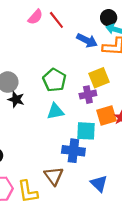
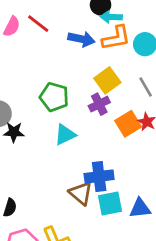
cyan square: (86, 131) -> (110, 203), moved
brown triangle: (54, 176) -> (81, 193), moved
blue triangle: (99, 183) -> (140, 208), turned -36

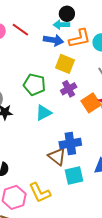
cyan arrow: (111, 17) -> (61, 25), moved
yellow square: (107, 80) -> (65, 64), moved, turned -30
cyan square: (110, 203) -> (74, 176), moved

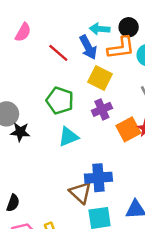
black circle: (67, 14) -> (129, 27), moved
red line: (20, 30) -> (58, 53), moved
blue arrow: (53, 40) -> (88, 47), turned 48

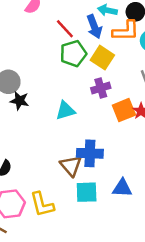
green pentagon: (60, 101) -> (73, 54), moved, turned 30

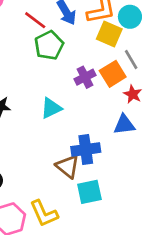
yellow square: (102, 58) -> (109, 34), moved
orange square: (124, 110) -> (113, 74), moved
blue triangle: (122, 188) -> (124, 125), moved

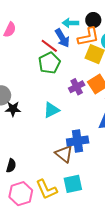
red line: (35, 20) -> (49, 46), moved
cyan square: (89, 192) -> (73, 184), moved

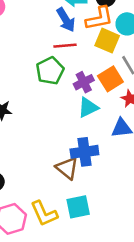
red line: (49, 46) -> (65, 46), moved, turned -42
green pentagon: (49, 63) -> (50, 71), moved
cyan triangle: (51, 110) -> (88, 107), moved

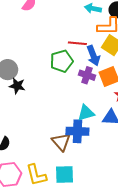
blue arrow: (66, 20) -> (93, 56), moved
purple cross: (84, 82) -> (87, 75), turned 35
cyan triangle: (88, 107) -> (86, 113), moved

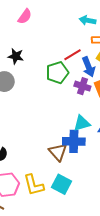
red line: (77, 43) -> (73, 55), turned -36
black star: (17, 86) -> (16, 56), moved
cyan square: (64, 175) -> (62, 184), turned 30

